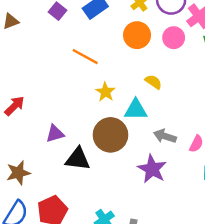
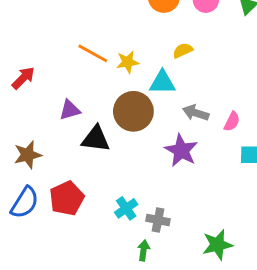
orange line: (85, 57) -> (93, 53), moved
yellow semicircle: (153, 82) -> (183, 50), turned -60
yellow star: (105, 92) -> (128, 62), turned 30

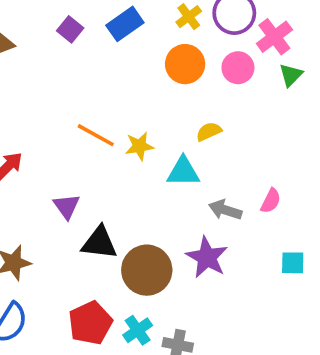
purple triangle: (70, 110) -> (67, 206), turned -50
brown circle: (133, 111) -> (147, 270), moved
pink semicircle: (232, 121) -> (271, 201), moved
red pentagon: (67, 198) -> (90, 323), moved

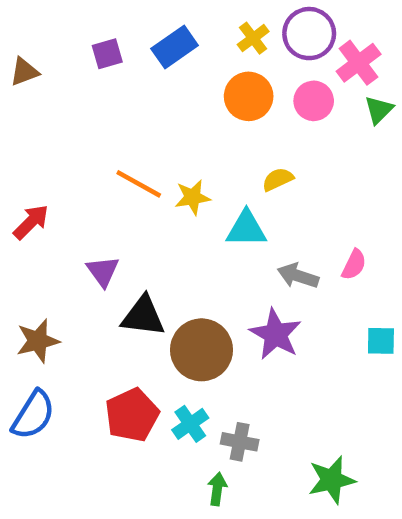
purple square: (70, 29) -> (107, 54), turned 35

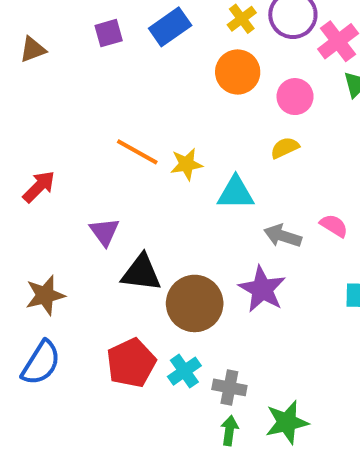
pink circle: (314, 101) -> (295, 97), moved
yellow semicircle: (278, 179) -> (285, 148), moved
pink semicircle: (354, 265) -> (334, 226), turned -84
green star: (332, 480) -> (287, 422), moved
green arrow: (217, 489) -> (229, 430), moved

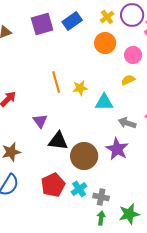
purple square: (109, 33) -> (42, 24), size x1.6
orange line: (137, 152) -> (56, 82), turned 45

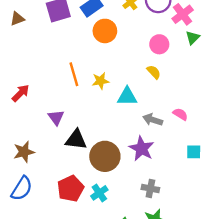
orange circle: (105, 43) -> (105, 31), moved
yellow semicircle: (128, 80) -> (154, 72), turned 72
gray cross: (101, 197) -> (150, 189), moved

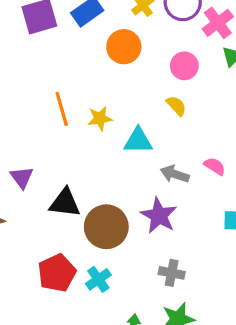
orange circle: (105, 31) -> (124, 47), moved
purple triangle: (56, 117) -> (22, 177), moved

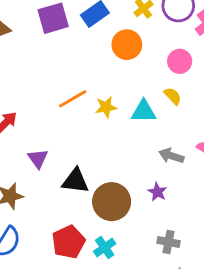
orange line: (62, 109) -> (73, 99), turned 76
cyan triangle: (138, 141) -> (144, 111), moved
purple star: (159, 216) -> (157, 192), size x0.6

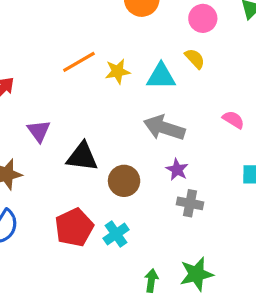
gray arrow: (171, 156) -> (164, 128), moved, size x1.4
brown circle: (112, 202) -> (124, 181), size x0.7
gray cross: (169, 242) -> (190, 203), moved

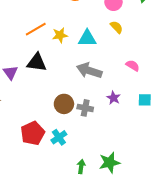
yellow semicircle: (195, 59) -> (117, 27), moved
black triangle: (82, 157) -> (37, 62), moved
purple star: (177, 170) -> (113, 98), moved
gray cross: (190, 203) -> (85, 108), moved

